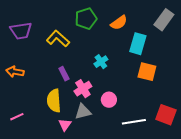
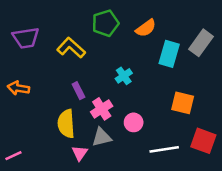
gray rectangle: (164, 20) -> (201, 43), moved
orange square: (147, 72) -> (183, 103), moved
pink line: (17, 117) -> (13, 156), moved

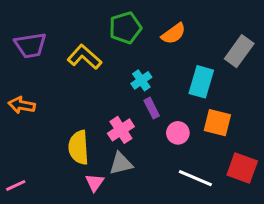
cyan rectangle: (169, 54) -> (201, 82), moved
cyan cross: (124, 76) -> (141, 80), moved
purple rectangle: (78, 91) -> (152, 108), moved
pink circle: (134, 122) -> (178, 133), moved
white line: (164, 149) -> (195, 178), turned 32

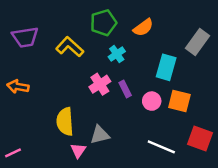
cyan cross: (141, 80) -> (117, 54), moved
pink cross: (121, 130) -> (100, 84), moved
pink circle: (178, 133) -> (152, 101), moved

